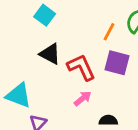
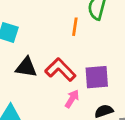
purple square: (117, 63) -> (97, 77), moved

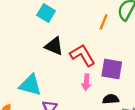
pink arrow: (72, 99) -> (86, 82), turned 140

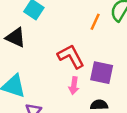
black triangle: (54, 46) -> (16, 37), moved

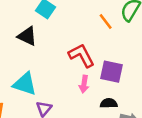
orange line: (95, 22) -> (106, 21), turned -63

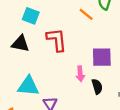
red L-shape: (82, 55) -> (57, 40), moved, turned 35
black semicircle: (109, 103) -> (97, 86), moved, turned 88

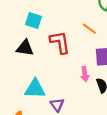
orange line: (86, 14) -> (89, 29), moved

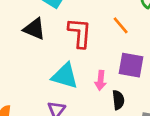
cyan triangle: (35, 89) -> (65, 76), moved

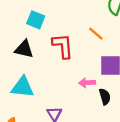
cyan triangle: (65, 76) -> (23, 87), moved
pink arrow: (101, 80) -> (87, 83), turned 91

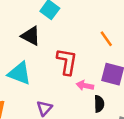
red L-shape: (63, 46) -> (67, 62), moved

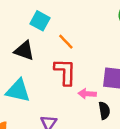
orange line: (106, 39) -> (66, 42), moved

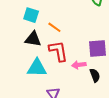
black triangle: (24, 51) -> (33, 39), moved
cyan triangle: (18, 91) -> (37, 68), moved

